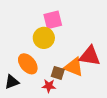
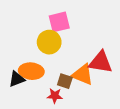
orange ellipse: (28, 64) -> (31, 71), turned -45
black triangle: (12, 82) -> (17, 79), moved

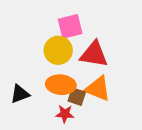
red triangle: (101, 62) -> (94, 54), moved
orange ellipse: (31, 71) -> (61, 85), moved

